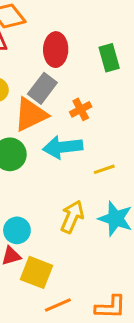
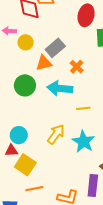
red ellipse: (56, 50) -> (86, 15), moved
orange cross: (81, 109) -> (77, 67), turned -32
orange triangle: (31, 115) -> (44, 63), size x0.7

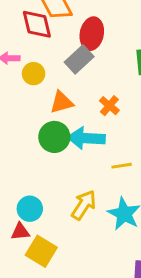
red ellipse: (86, 15) -> (92, 34), moved
gray rectangle: (55, 48) -> (79, 59), moved
green circle: (25, 85) -> (54, 137), moved

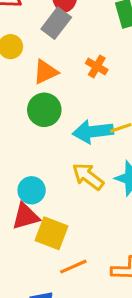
cyan arrow: (86, 138) -> (93, 132), moved
yellow arrow: (84, 205) -> (88, 176), turned -76
red triangle: (20, 232) -> (26, 216), size x1.4

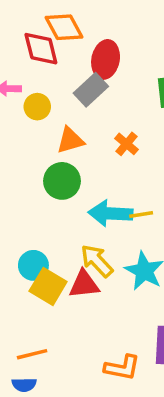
red triangle: (26, 216) -> (84, 284), moved
yellow square: (52, 233) -> (48, 286), moved
orange line: (73, 267) -> (32, 354), moved

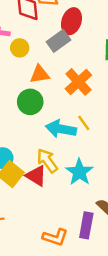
orange cross: (126, 144) -> (78, 82), size x1.6
yellow line: (141, 214) -> (84, 123), moved, turned 56
red triangle: (84, 284) -> (36, 176), turned 30

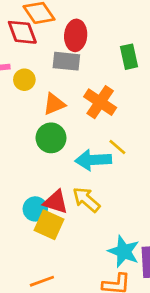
gray rectangle: (58, 41) -> (66, 61), turned 55
cyan star: (79, 172) -> (124, 251), moved
red triangle: (36, 176) -> (56, 202), moved

